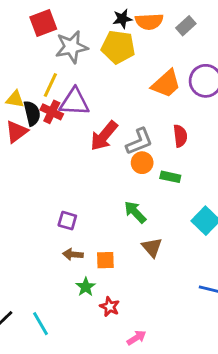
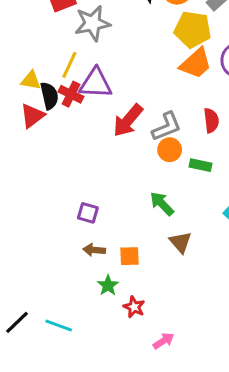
yellow pentagon: (118, 47) -> (193, 29), moved
cyan line: (40, 324) -> (59, 325), turned -40

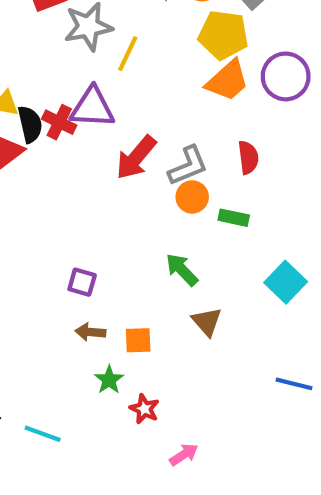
yellow line: (69, 65) -> (128, 54), moved

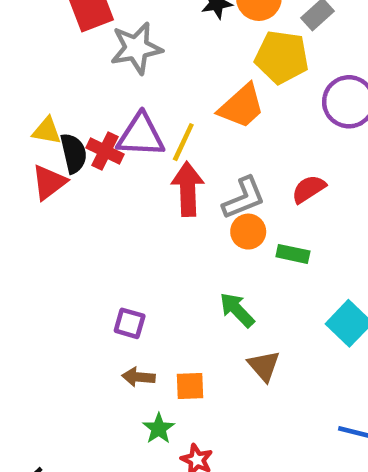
yellow line: (128, 54) -> (183, 142), moved
orange trapezoid: (227, 81) -> (241, 106), moved
red arrow: (136, 157) -> (188, 189), turned 138
red semicircle: (248, 157) -> (309, 189), turned -116

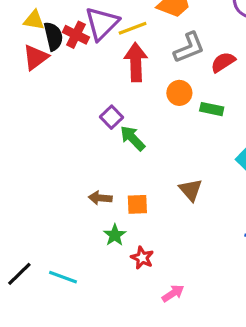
purple triangle: (141, 135) -> (102, 23), turned -48
yellow line: (183, 142) -> (133, 28), turned 44
gray L-shape: (244, 198) -> (189, 48), moved
green arrow: (237, 310) -> (133, 138), moved
purple square: (130, 323) -> (112, 117), moved, turned 30

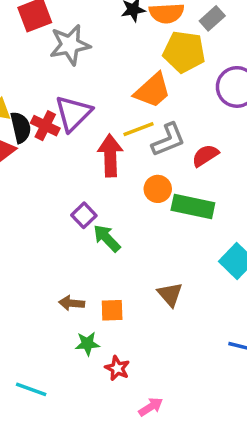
yellow line: (133, 28) -> (138, 129), moved
green rectangle: (212, 109) -> (193, 207), size x1.6
green star: (115, 235) -> (87, 344), turned 30

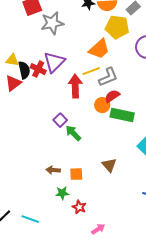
red semicircle: (205, 156) -> (112, 96), moved

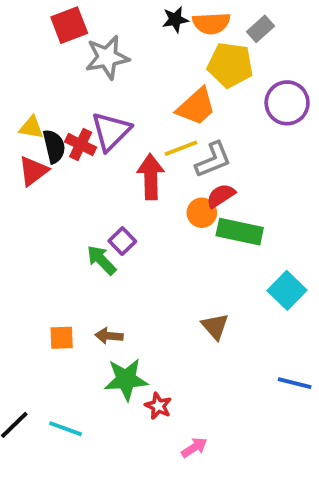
green arrow: (73, 133) -> (101, 260), moved
orange square: (76, 174) -> (62, 338), moved
green star: (62, 193) -> (126, 379), size x1.6

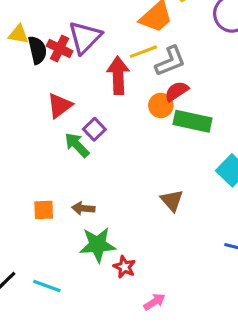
red triangle: (33, 171) -> (60, 105), moved

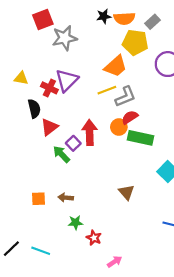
black semicircle: (37, 50) -> (34, 109), moved
red arrow: (118, 75) -> (90, 132), moved
green star: (98, 245) -> (75, 223), size x0.6

